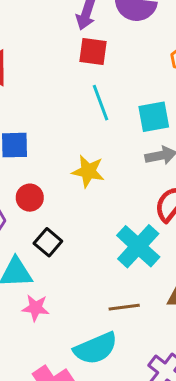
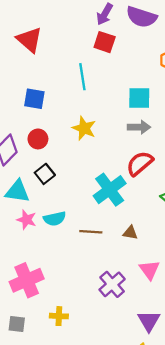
cyan line: (100, 103) -> (82, 77), moved
cyan semicircle: (96, 348) -> (55, 219), moved, size x0.7

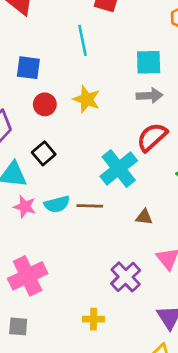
red circle: (38, 139) -> (45, 104), moved
brown line: (91, 232) -> (90, 206), moved
yellow cross: (59, 316) -> (94, 319), moved

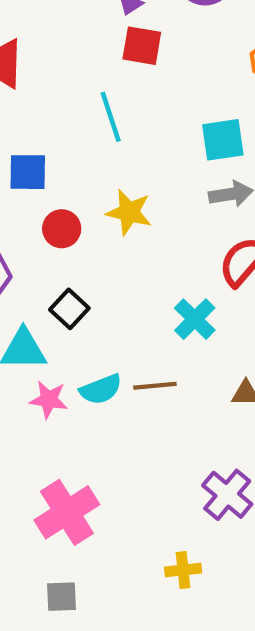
cyan cross: (119, 169) -> (195, 319), size x0.7

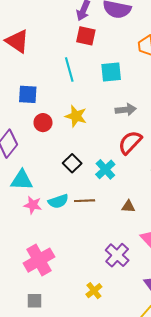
cyan square: (223, 140) -> (111, 72), moved
black square: (69, 309) -> (72, 163), moved
yellow cross: (183, 570) -> (94, 291), turned -35

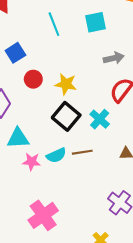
blue square: (28, 94) -> (15, 53), turned -30
yellow star: (76, 116) -> (66, 84), moved
black square: (72, 163) -> (66, 116), size x1.5

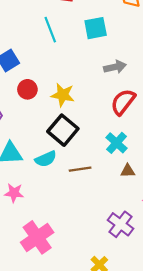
cyan cross: (100, 119) -> (117, 143), moved
cyan semicircle: (56, 155) -> (46, 159), moved
pink star: (32, 162) -> (14, 193), moved

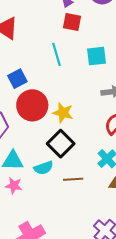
red circle: (27, 89) -> (32, 105), size x1.8
pink star: (14, 193) -> (14, 186), moved

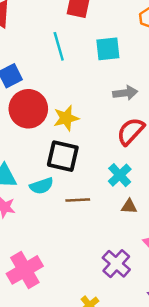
yellow star: (63, 113) -> (66, 118), turned -30
black square: (61, 144) -> (63, 156), turned -32

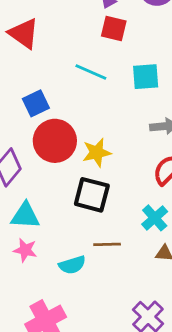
cyan line: (59, 46) -> (91, 72), turned -52
cyan semicircle: (42, 186) -> (72, 265), moved

